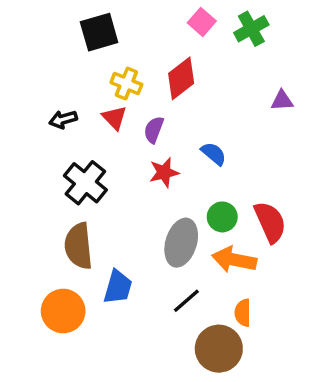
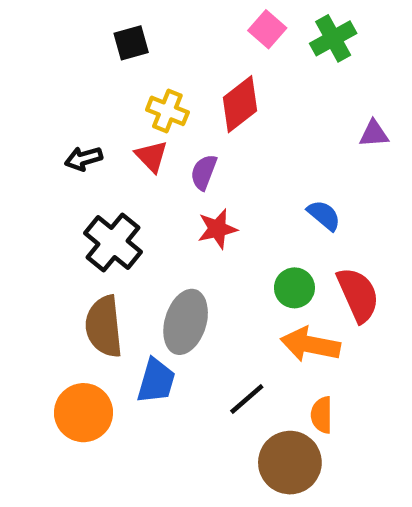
black square: (99, 32) -> (131, 43), size x0.7
blue semicircle: (214, 154) -> (324, 215), moved
gray ellipse: (181, 243) -> (186, 322), moved

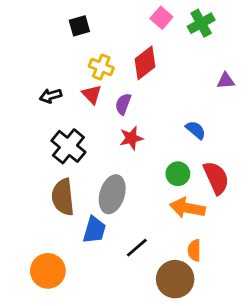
black line: (247, 399) -> (137, 248), moved
orange circle: (84, 413) -> (48, 271), moved

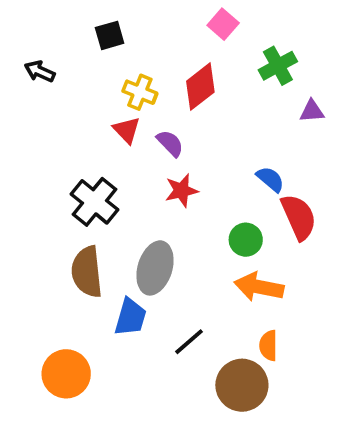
green cross: (201, 23) -> (278, 66), moved
black arrow: (51, 96) -> (40, 71), moved, turned 40
purple semicircle: (123, 104) -> (170, 143), turned 115
red semicircle: (216, 178) -> (299, 217), moved

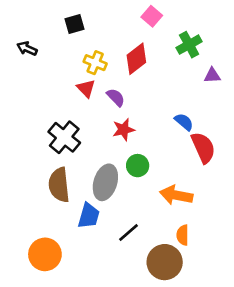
green circle: (246, 240) -> (138, 166), moved

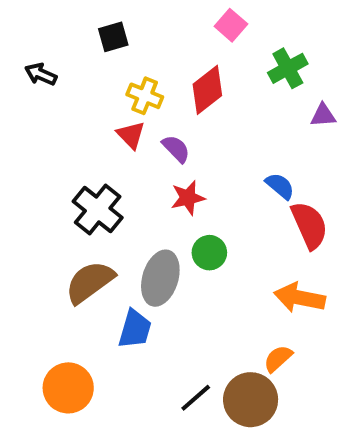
brown semicircle: (59, 185) -> (90, 282), turned 60
orange arrow: (176, 195) -> (300, 298), moved
black line: (129, 232) -> (196, 398), moved
orange semicircle: (183, 235) -> (278, 359), turned 48

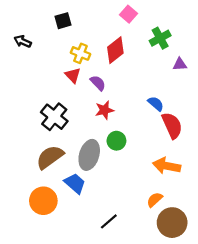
blue trapezoid: (135, 329) -> (75, 183), turned -65
orange circle: (68, 388) -> (43, 201), moved
brown circle: (251, 400) -> (172, 223), moved

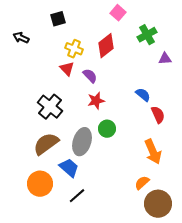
red semicircle: (172, 125) -> (158, 115), size x0.7
orange arrow: (167, 166) -> (153, 152), turned -125
black line: (109, 221) -> (77, 196), moved

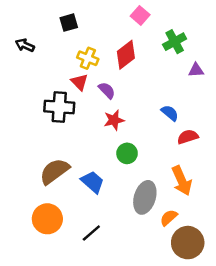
black cross: (50, 107) -> (59, 107), moved, turned -35
red semicircle: (158, 115) -> (188, 137), turned -84
gray ellipse: (82, 142) -> (145, 197), moved
blue trapezoid: (69, 168) -> (93, 182), moved

